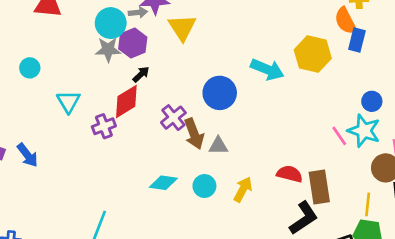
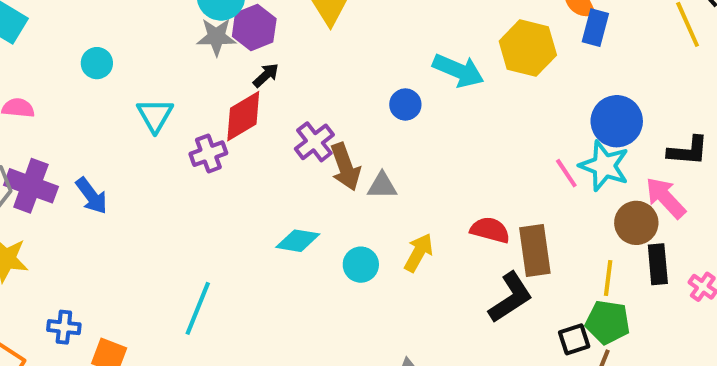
blue circle: (220, 93) -> (405, 104), moved, size x0.6
blue circle: (372, 101) -> (617, 121), size x1.6
cyan circle: (204, 186) -> (361, 265), moved

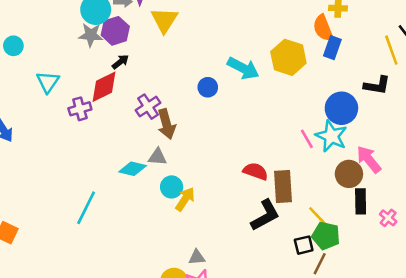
black L-shape: (688, 151) -> (377, 85), moved
gray triangle: (382, 186) -> (157, 157), moved
yellow arrow: (419, 253) -> (185, 199), moved
yellow line: (608, 278) -> (318, 216), moved, turned -55
cyan line: (198, 308) -> (86, 208), moved

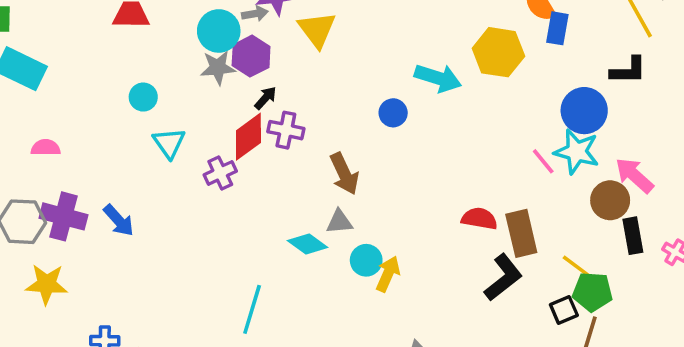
cyan circle: (13, 46) -> (143, 97), moved
purple cross: (148, 107) -> (286, 130), moved, turned -35
cyan diamond: (133, 169) -> (308, 244), turned 32

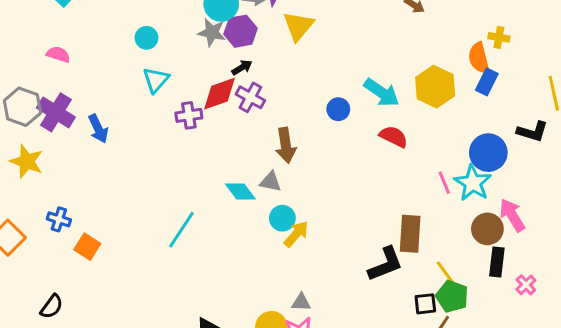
red semicircle: (479, 219) -> (394, 137), moved

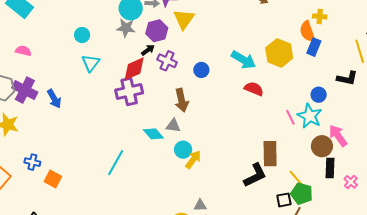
purple hexagon: (241, 31) -> (157, 31), moved
purple cross: (250, 97) -> (167, 61), moved
blue circle: (338, 109) -> (201, 70), moved
purple cross: (189, 115) -> (129, 92), moved, size x1.5
blue circle: (488, 153) -> (319, 95), size x0.6

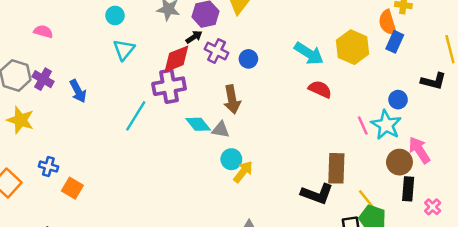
blue circle: (201, 70) -> (248, 59), moved
purple cross: (25, 90) -> (43, 79), size x0.7
cyan diamond: (153, 134) -> (198, 124), moved
cyan line: (116, 163) -> (136, 116), moved
black L-shape: (255, 175) -> (317, 194), turned 44

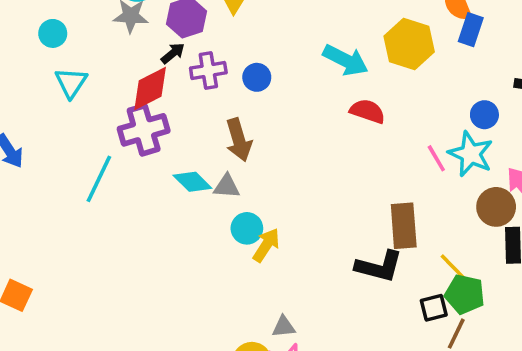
purple cross: (216, 51) -> (208, 70), turned -30

